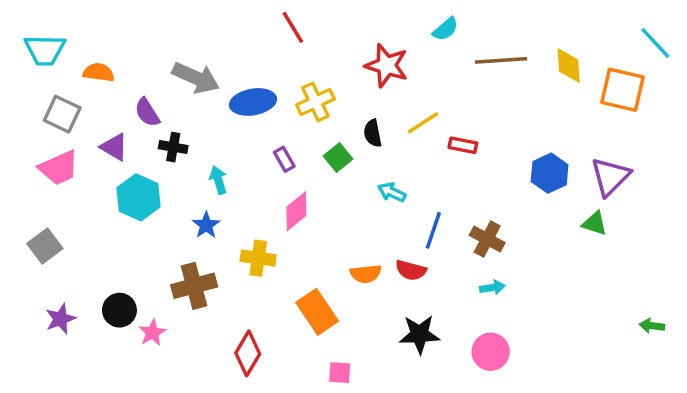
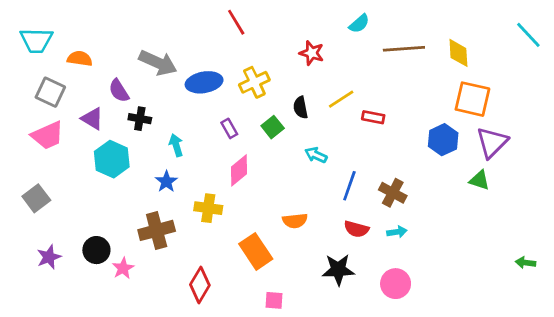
red star: (387, 66) -> (312, 53), size x0.7
orange square: (622, 90) -> (472, 99), moved
red semicircle: (411, 270) -> (356, 229), moved

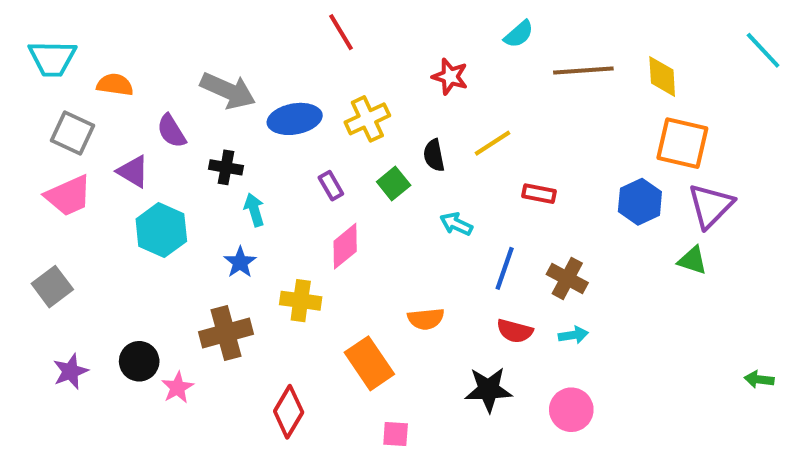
red rectangle: (373, 117) -> (539, 194), moved
black cross: (140, 119) -> (226, 167), moved

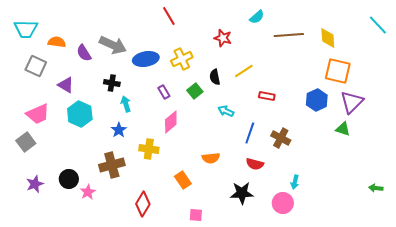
purple semicircle: (171, 131) -> (84, 53), moved
pink trapezoid: (68, 196) -> (38, 114), moved
cyan arrow: (573, 335) -> (295, 182), moved, turned 112
orange rectangle: (369, 363) -> (183, 180), size x0.7

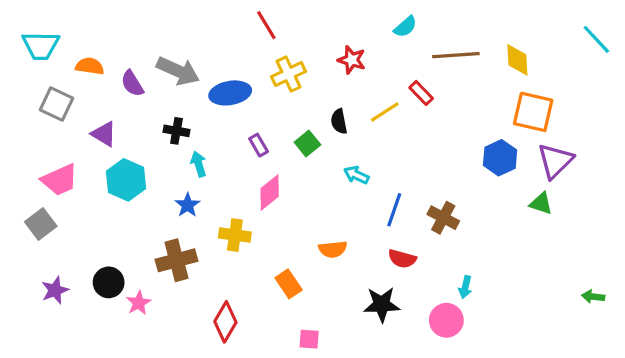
yellow cross: (182, 59) -> (289, 74), moved
red rectangle: (267, 96) -> (421, 93), moved, turned 35

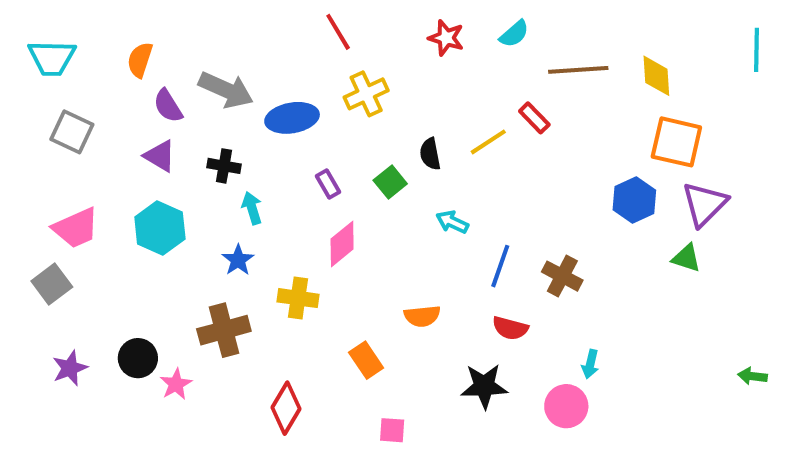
cyan line: (596, 39) -> (756, 50), turned 44
red star: (352, 60) -> (446, 38), moved
orange semicircle: (90, 66) -> (140, 60), moved, turned -80
purple triangle: (104, 134) -> (160, 156), moved

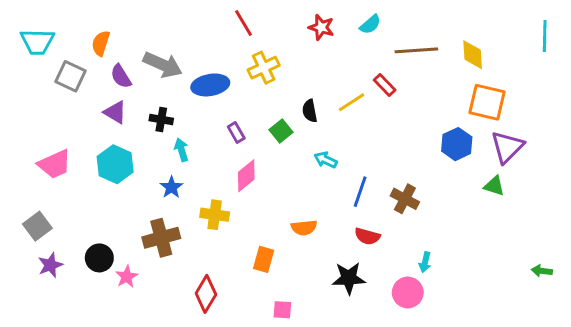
gray square: (72, 132) -> (70, 76), moved
gray square: (52, 284) -> (37, 226), moved
orange rectangle: (366, 360) -> (264, 259), turned 50

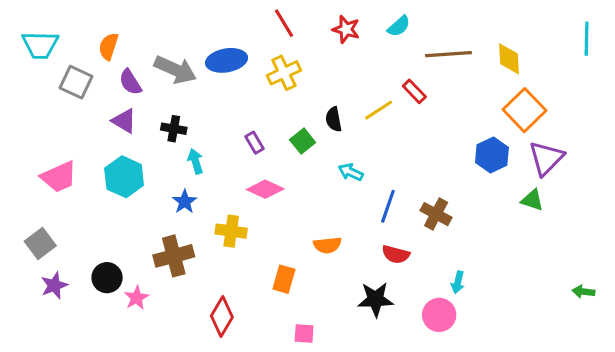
red line: (243, 23) -> (284, 23), moved
blue ellipse: (210, 85) -> (227, 60), moved
orange square: (487, 102) -> (525, 110), turned 33
pink diamond: (246, 176) -> (265, 189), turned 64

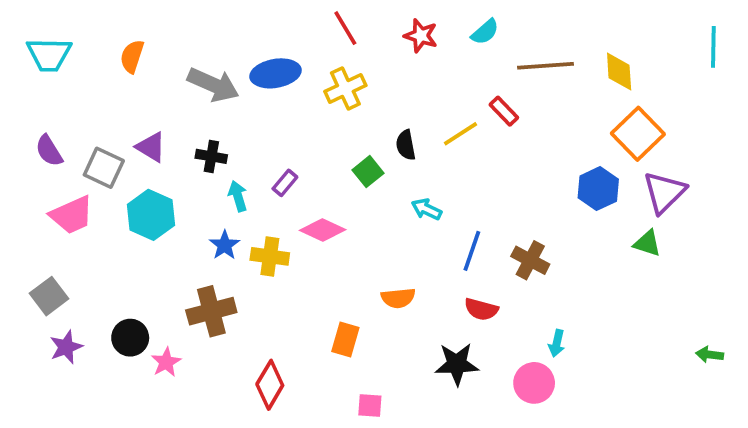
gray square: (76, 82) -> (104, 168), moved
purple semicircle: (130, 82) -> (49, 151), moved
purple rectangle: (254, 143) -> (285, 183), moved, turned 70
yellow cross: (231, 231) -> (270, 256), moved

